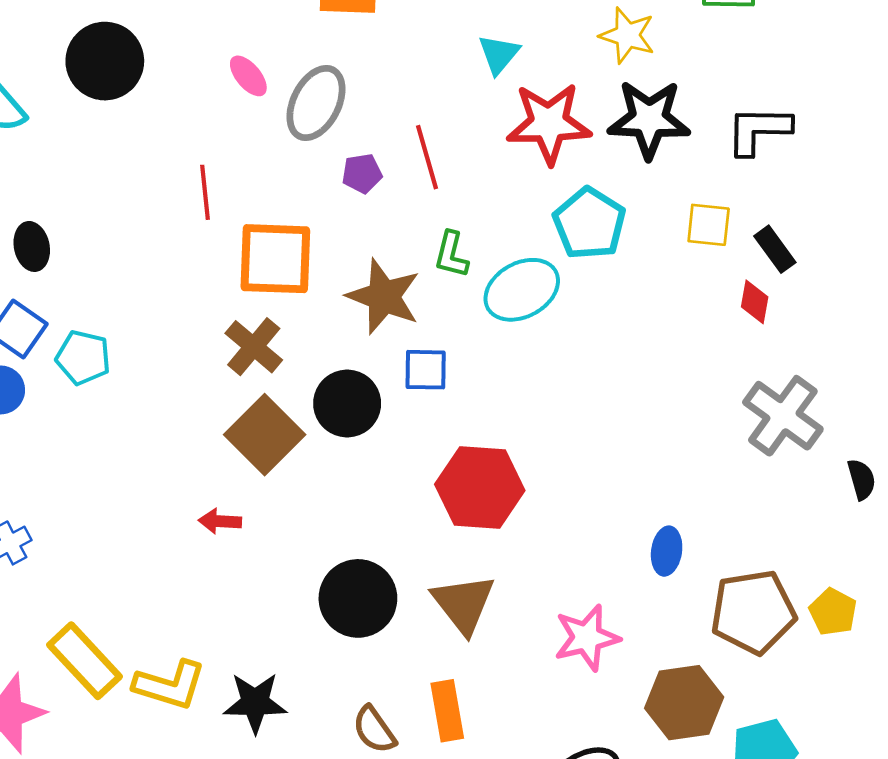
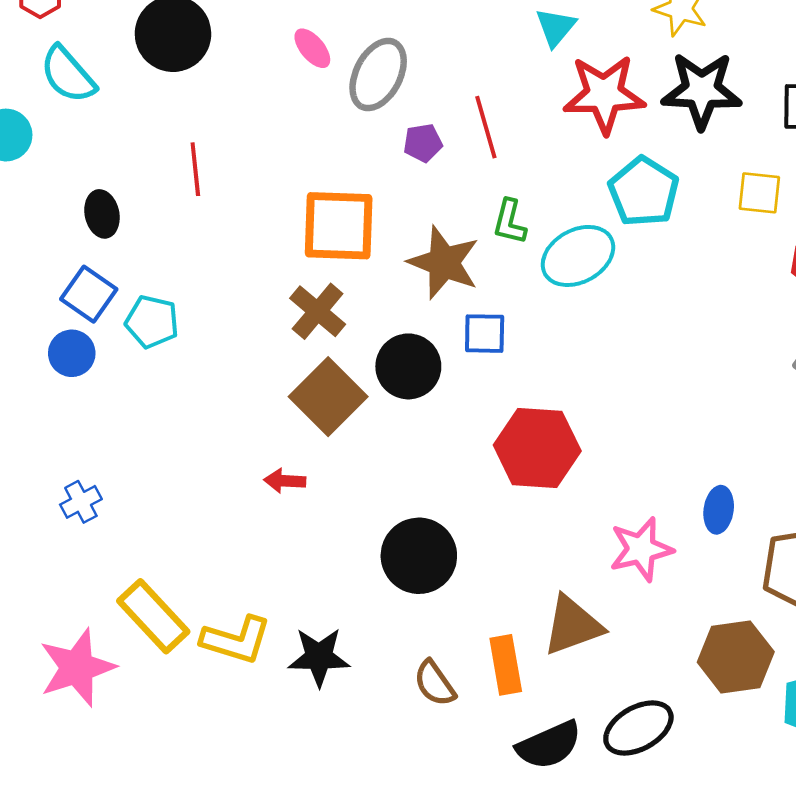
red line: (205, 192) -> (195, 169), moved
brown triangle: (464, 604) -> (573, 625), moved, turned 48
pink star: (587, 638) -> (641, 549), moved

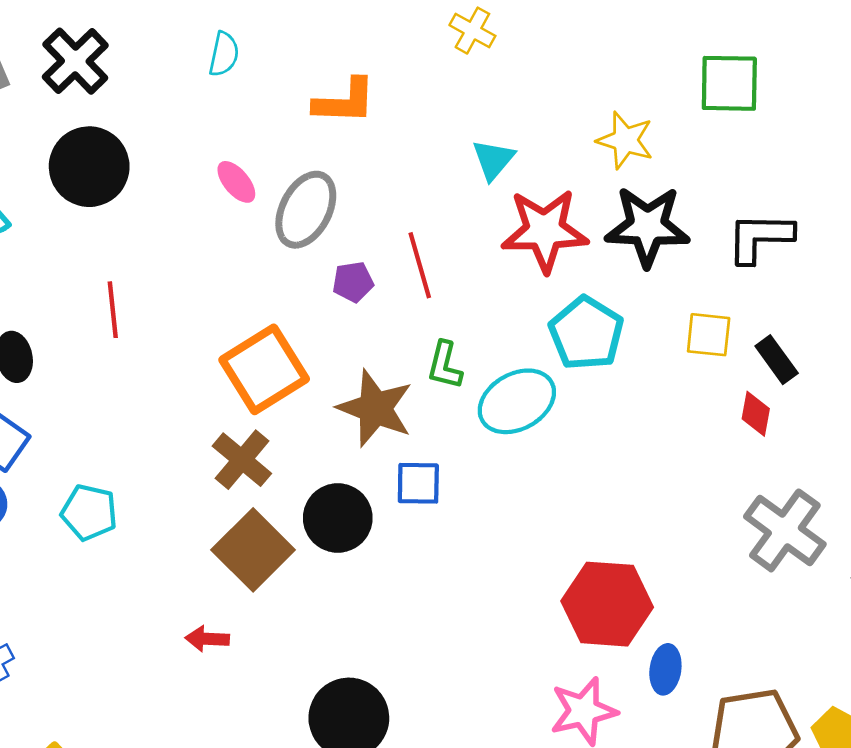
orange square: (339, 226) -> (264, 369), turned -34
cyan pentagon: (152, 322) -> (89, 512), moved
red hexagon: (537, 448) -> (607, 604), moved

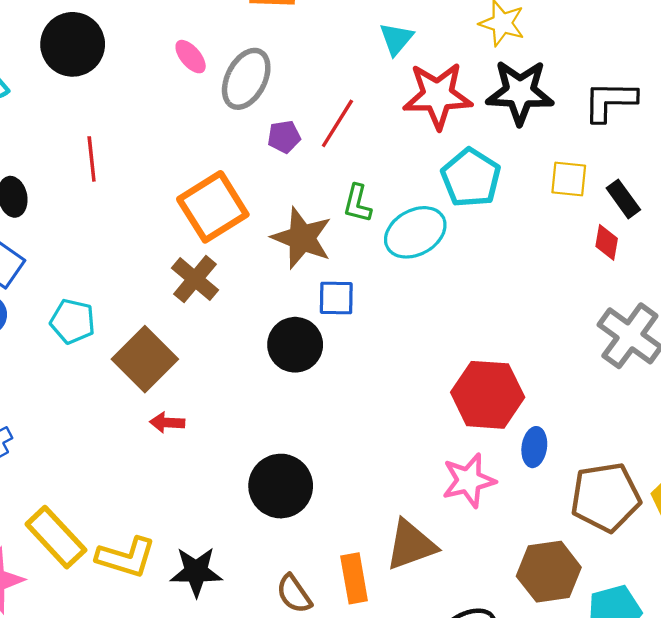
red line: (420, 265) -> (337, 123), turned 48
black circle: (338, 518) -> (295, 345), moved
brown square: (253, 550) -> (145, 359), moved

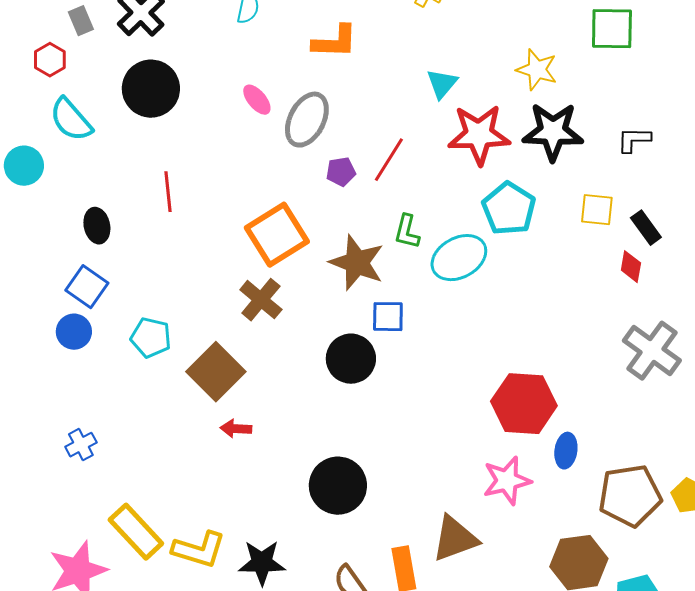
black L-shape: (610, 101) -> (634, 140), size x0.7

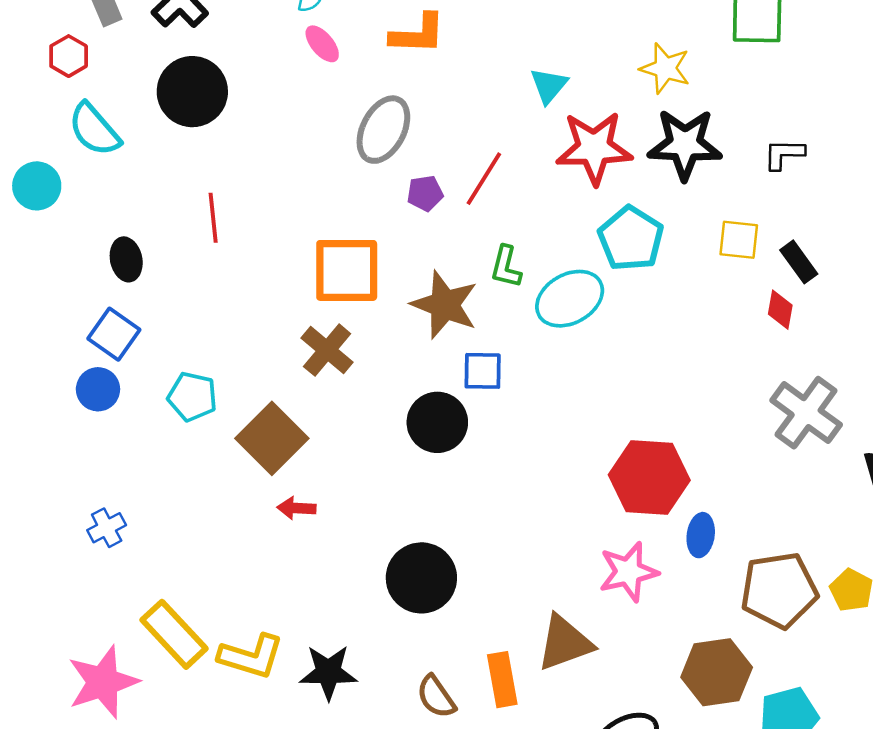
pink ellipse: (257, 100) -> (322, 44), moved
orange square: (277, 235) -> (347, 270), turned 32

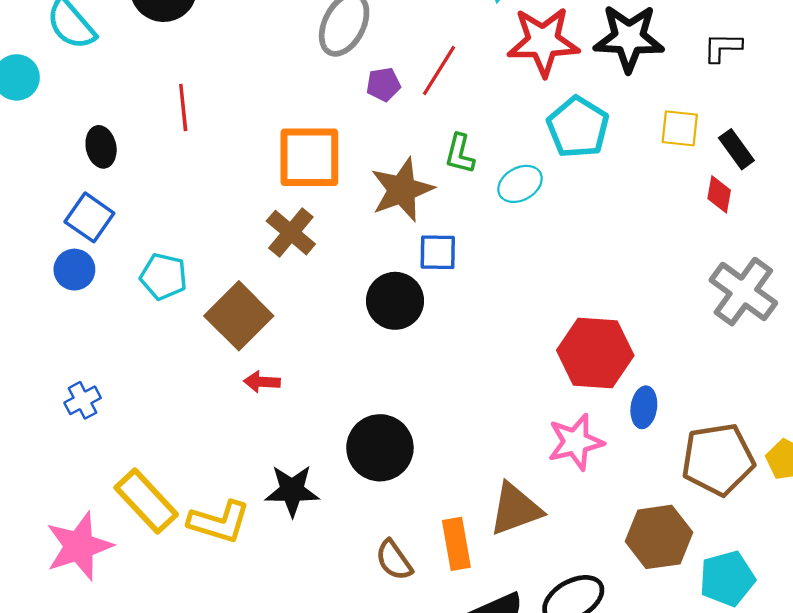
cyan ellipse: (570, 299) -> (520, 184), size x0.7
brown star: (445, 305) -> (402, 190), turned 30
black star: (328, 672) -> (292, 491), moved

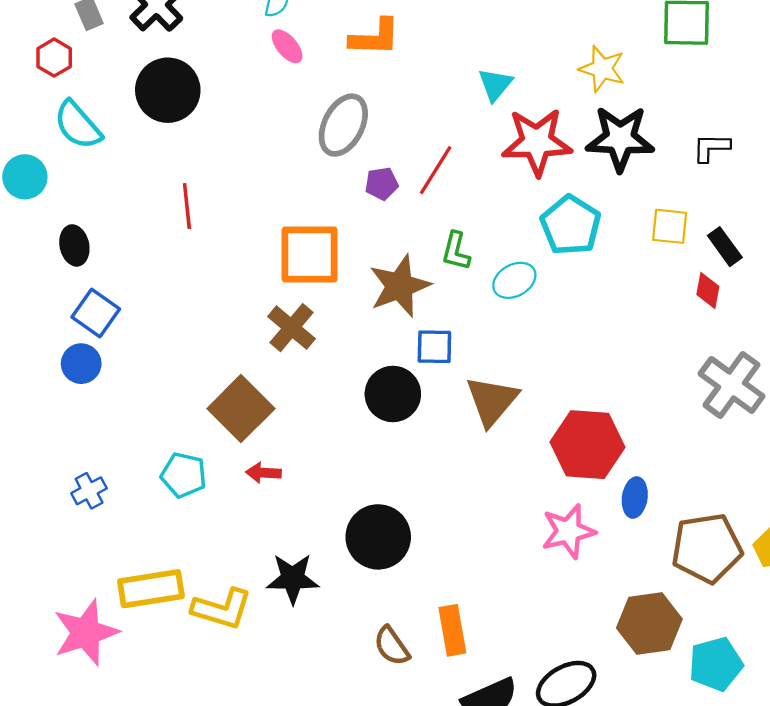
black ellipse: (101, 147) -> (74, 245), moved
cyan pentagon: (164, 277) -> (184, 475), moved
yellow rectangle: (146, 501) -> (151, 589), turned -56
brown triangle: (515, 509) -> (492, 401), moved, turned -30

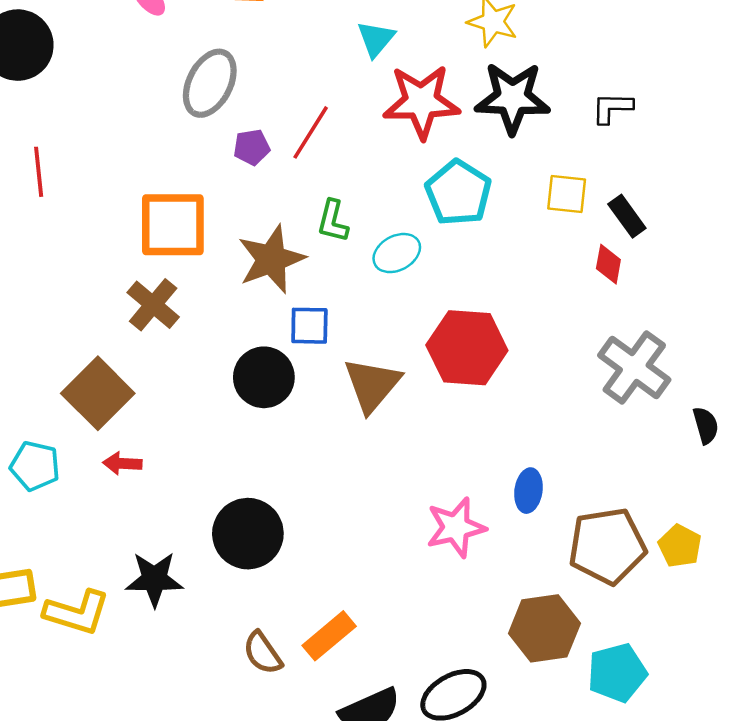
red hexagon: (587, 445) -> (467, 348), moved
orange rectangle: (452, 630) -> (329, 636), turned 60

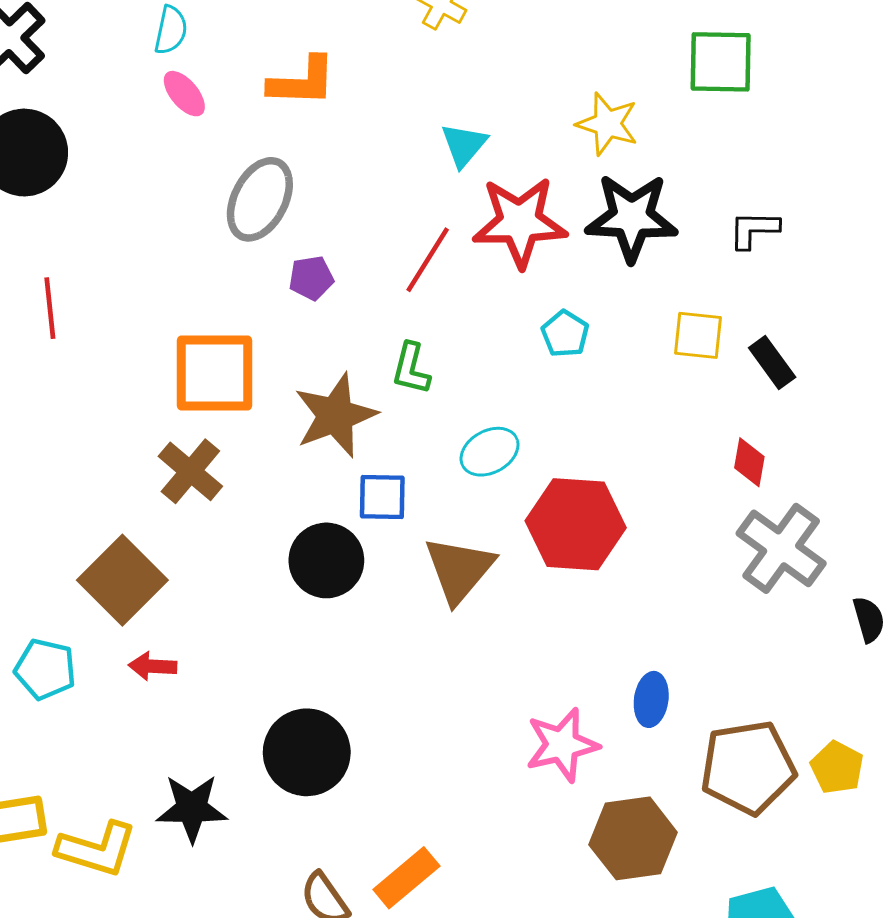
red line: (311, 132) -> (428, 260), moved
cyan pentagon: (458, 193) -> (565, 334), size x0.6
cyan ellipse: (397, 253) -> (490, 452), moved
red diamond: (608, 264) -> (749, 462), moved
brown hexagon: (544, 628) -> (633, 838), moved

